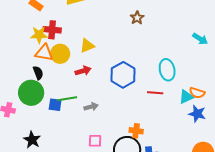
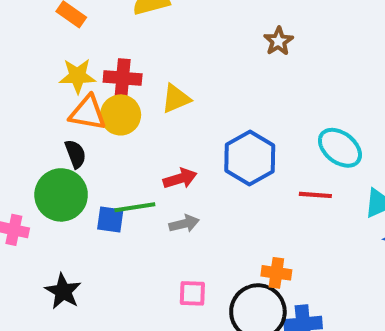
red cross: (52, 30) -> (123, 78), moved
cyan ellipse: (167, 70) -> (340, 148), turned -40
red arrow: (83, 71) -> (180, 179), moved

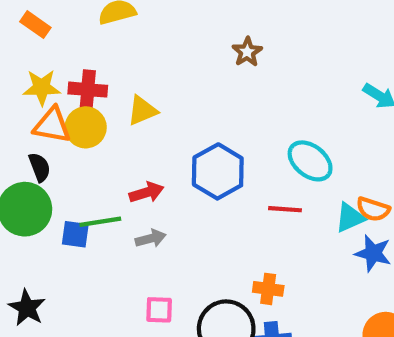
orange cross: (276, 273) -> (268, 289), moved

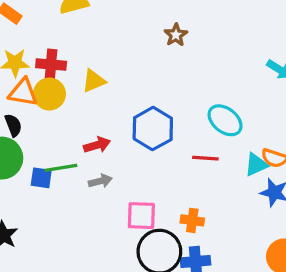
pink square: (159, 310) -> (141, 216), moved, size x1.4

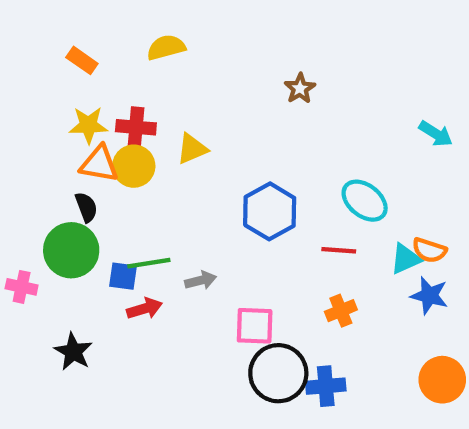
red arrow: (97, 145) -> (145, 308), moved
orange cross: (192, 220) -> (341, 311), moved, turned -30

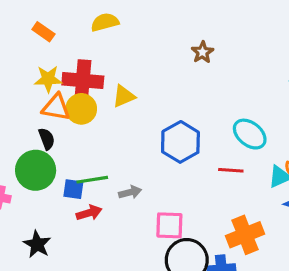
red cross: (136, 127) -> (83, 81), size x1.4
orange cross: (341, 311) -> (245, 235), moved, size x1.6

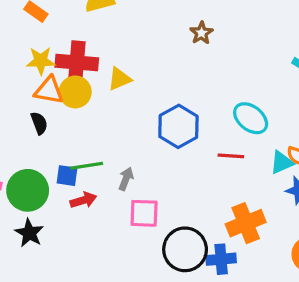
green circle: (36, 170) -> (28, 190), moved
gray arrow: (130, 192) -> (126, 179), turned -55
pink square: (169, 225) -> (144, 213), moved

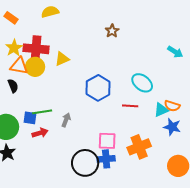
yellow star: (41, 61) -> (14, 48), turned -30
pink square: (144, 213) -> (107, 141), moved
black circle: (185, 249) -> (85, 163), moved
blue cross: (221, 259) -> (106, 159), moved

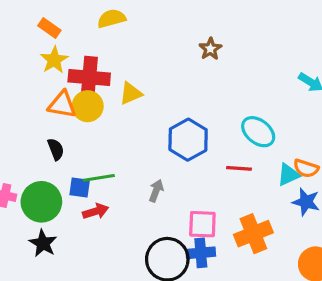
yellow star: (14, 48) -> (54, 60), moved
black semicircle: (13, 86) -> (56, 149), moved
gray arrow: (66, 120) -> (156, 191), moved

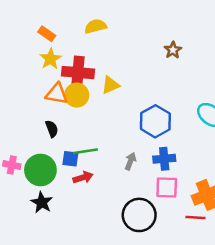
red line: (239, 168) -> (195, 217), moved
blue cross: (201, 253) -> (164, 159), moved

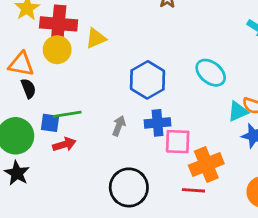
orange triangle: (57, 94) -> (21, 64), moved
pink square: (167, 187) -> (178, 142), moved

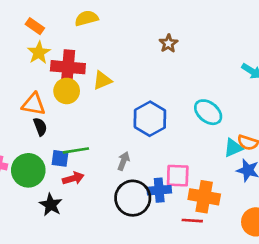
blue cross: (158, 123) -> (159, 190), moved
orange cross: (206, 165) -> (204, 197), turned 32
black star: (17, 173) -> (51, 205), moved
black circle: (129, 187) -> (133, 198), moved

